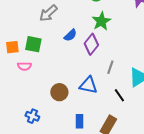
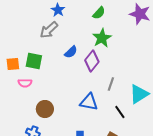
brown circle: (59, 92) -> (45, 109), moved

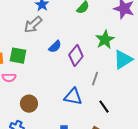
green star: (102, 38) -> (105, 40), moved
cyan triangle: (139, 94) -> (123, 60), moved

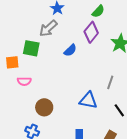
green square: (18, 56) -> (31, 48), moved
purple diamond: (76, 56) -> (91, 32), moved

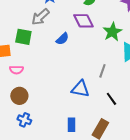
purple diamond: (91, 32) -> (83, 21), turned -65
brown circle: (44, 107) -> (19, 96), moved

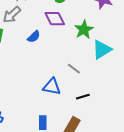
gray line: (102, 71) -> (74, 69), turned -72
black line: (111, 99) -> (83, 97), turned -72

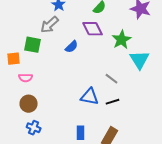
cyan triangle: (102, 50) -> (140, 60), turned -30
black line: (83, 97) -> (113, 102), moved

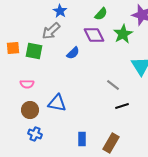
green star: (122, 40) -> (123, 34), moved
orange square: (14, 59) -> (13, 48), moved
blue triangle: (90, 97) -> (57, 103), moved
black line: (113, 102) -> (122, 106), moved

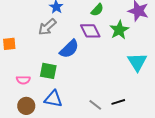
green square: (34, 51) -> (48, 71), moved
blue semicircle: (73, 53) -> (69, 49), size x1.5
gray line: (113, 85) -> (95, 105), moved

